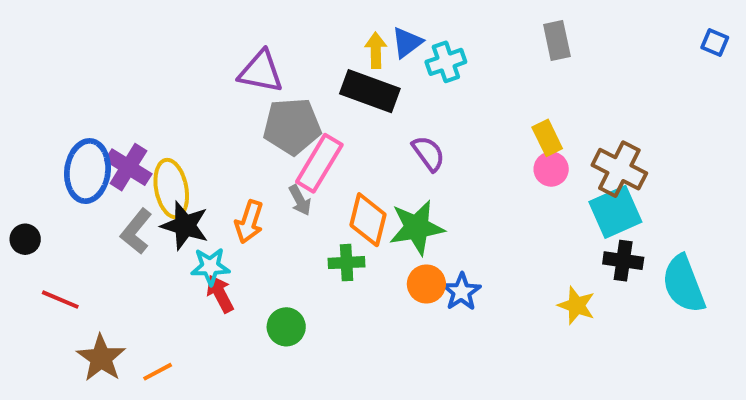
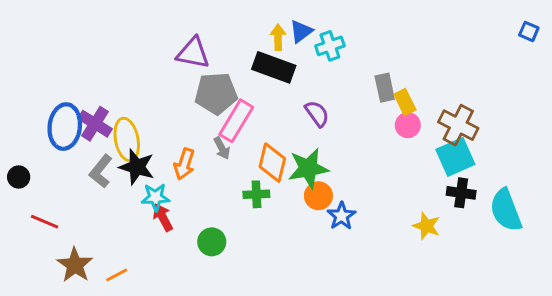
gray rectangle: (557, 40) -> (385, 88), moved
orange circle: (426, 284) -> (318, 196), moved

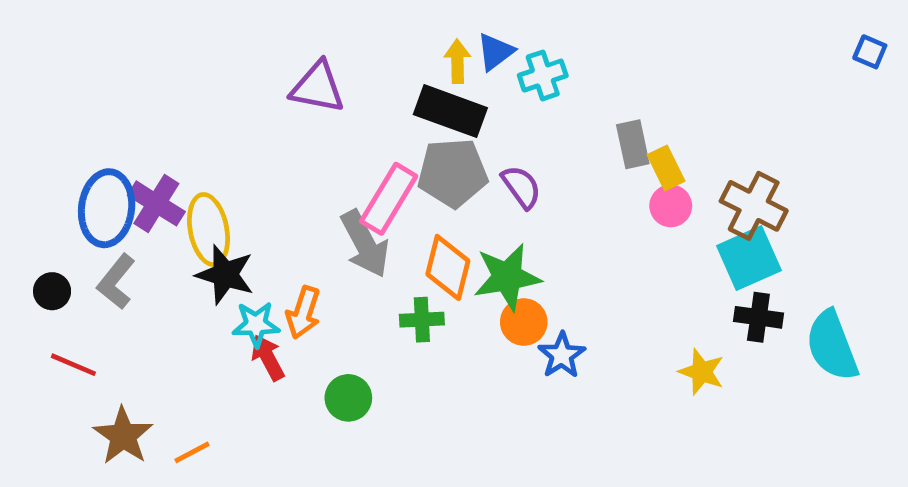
gray pentagon: (216, 93) -> (453, 173), moved
gray arrow: (222, 148) -> (365, 244), size x1.8
orange arrow: (184, 164) -> (303, 313), moved
gray L-shape: (101, 171) -> (116, 282), moved
black circle: (19, 177) -> (52, 291), moved

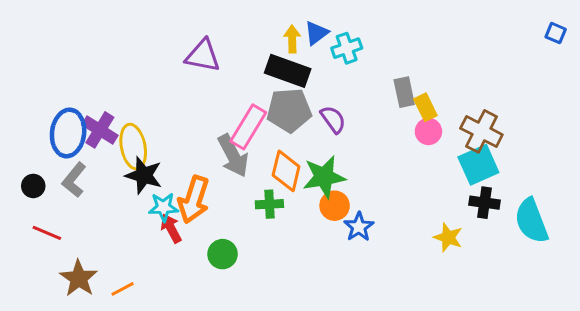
orange arrow: (303, 313) -> (194, 200), size x1.4

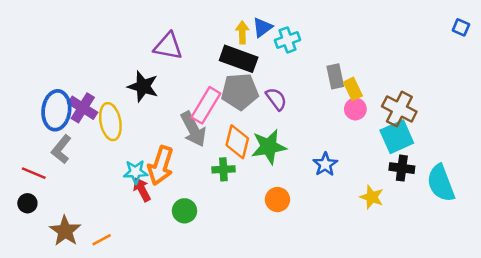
black star: (144, 175) -> (143, 86), moved
black circle: (33, 186) -> (27, 203), moved
orange circle: (335, 206) -> (277, 200), moved
blue star: (359, 227) -> (325, 164), moved
red line: (47, 233) -> (34, 173), moved

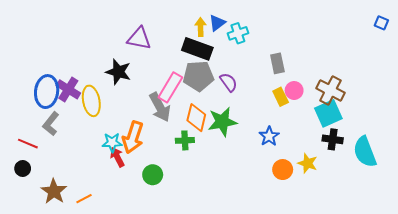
yellow rectangle: (353, 89) -> (281, 97), moved
orange circle: (277, 200) -> (283, 170), moved

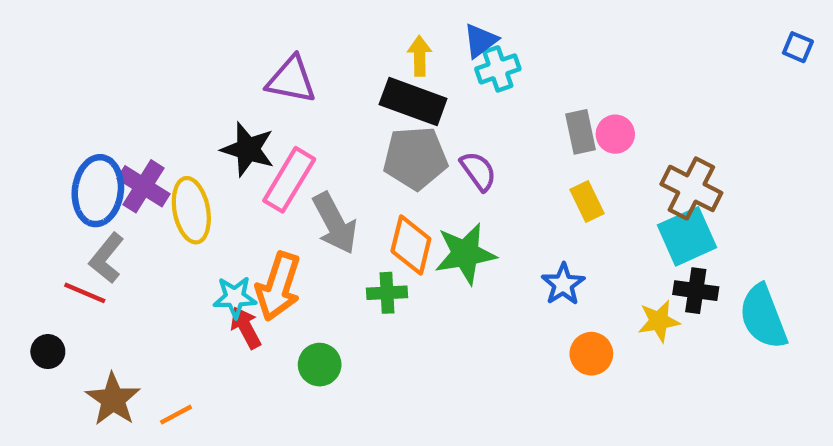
blue triangle: (217, 23) -> (480, 41), moved
pink rectangle: (170, 87) -> (289, 180), moved
pink circle: (294, 90) -> (615, 134), moved
red line: (28, 144) -> (85, 293), moved
yellow star: (308, 163) -> (659, 321), moved, turned -30

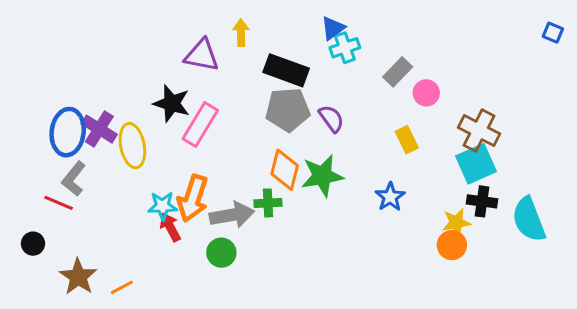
yellow arrow: (420, 56) -> (241, 33), moved
gray rectangle: (580, 132) -> (398, 72), moved, turned 56
gray arrow: (335, 223) -> (232, 215), moved, turned -72
orange circle: (591, 354) -> (452, 245), moved

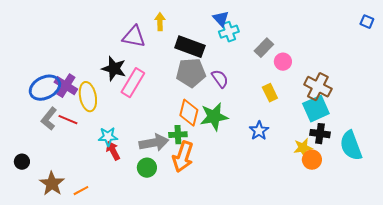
blue triangle: (333, 28) -> (221, 19), turned -36
blue ellipse: (68, 132) -> (45, 88), turned 56
orange arrow: (193, 198) -> (183, 157), moved
red line: (59, 203) -> (68, 120), moved
orange circle: (452, 245) -> (312, 160), moved

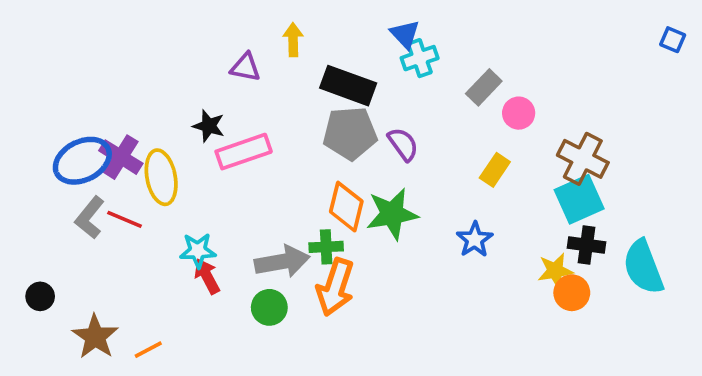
purple triangle: (134, 37) -> (245, 67), size x0.7
black star: (114, 69) -> (209, 126), size x0.7
pink rectangle: (133, 83) -> (244, 152), turned 40
yellow rectangle: (270, 93) -> (495, 170), turned 60

